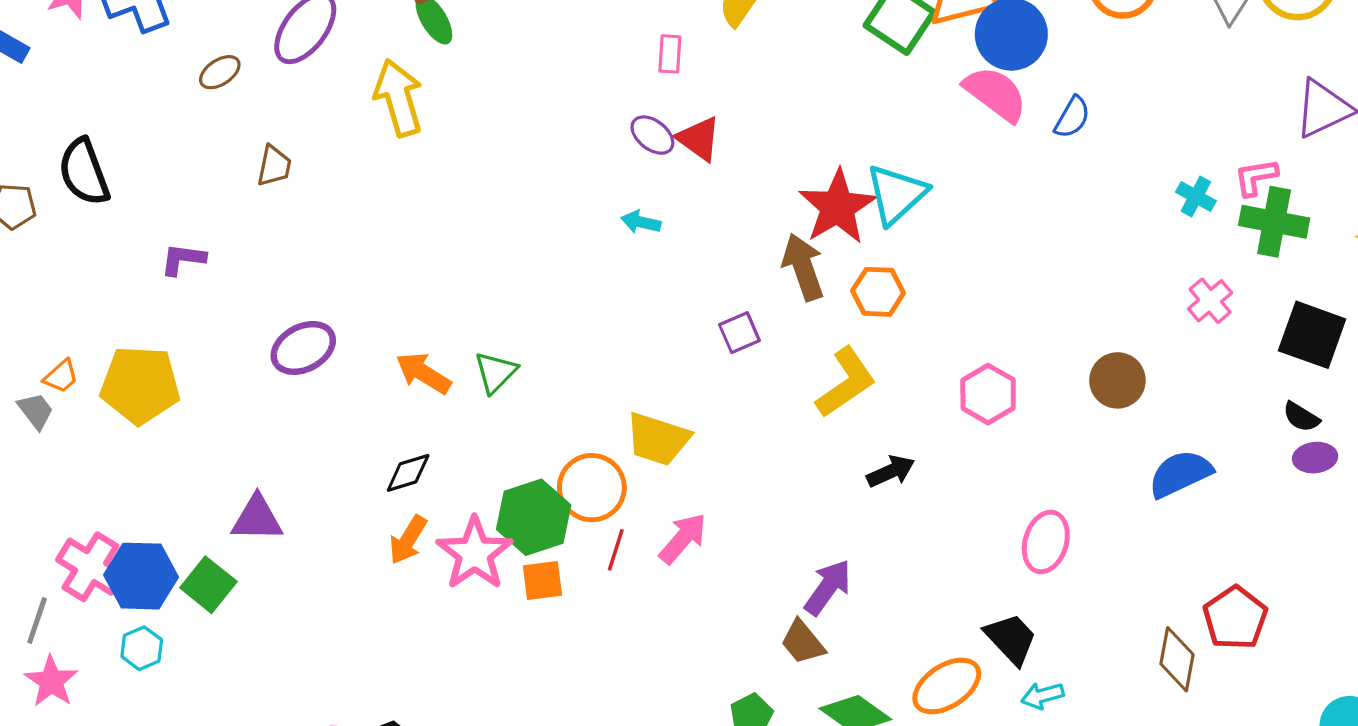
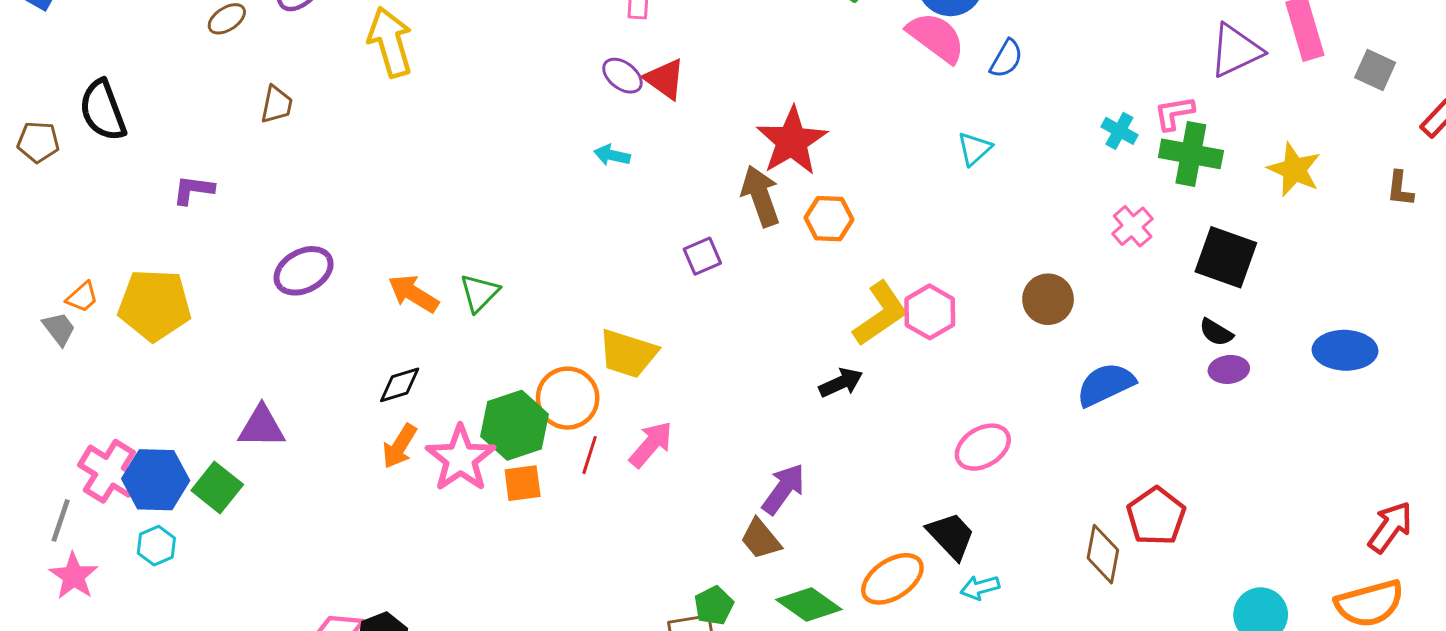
cyan triangle: (896, 194) -> (974, 149), moved, size x0.6
yellow L-shape: (846, 382) -> (880, 314), moved
pink ellipse: (1046, 542) -> (983, 447), turned 42

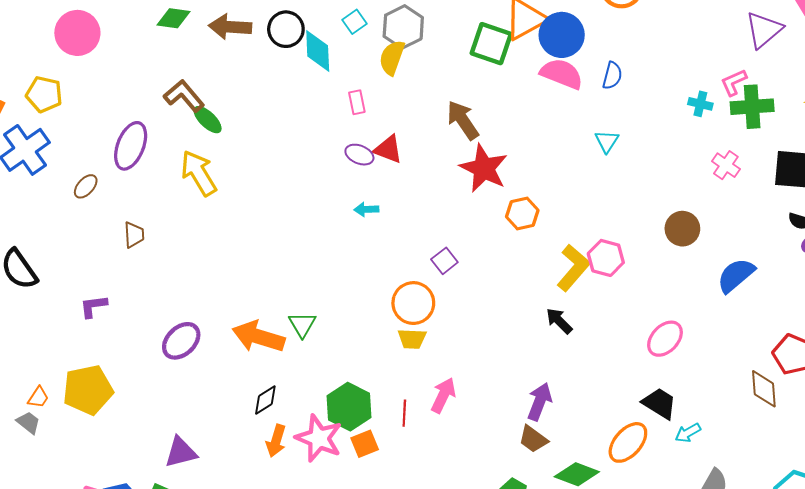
brown arrow: (760, 196) -> (463, 120), moved
orange arrow: (413, 294) -> (258, 337), size x1.4
yellow trapezoid: (628, 354) -> (412, 339), size x0.7
black arrow: (841, 383) -> (559, 321), turned -96
orange circle: (568, 398) -> (413, 303), moved

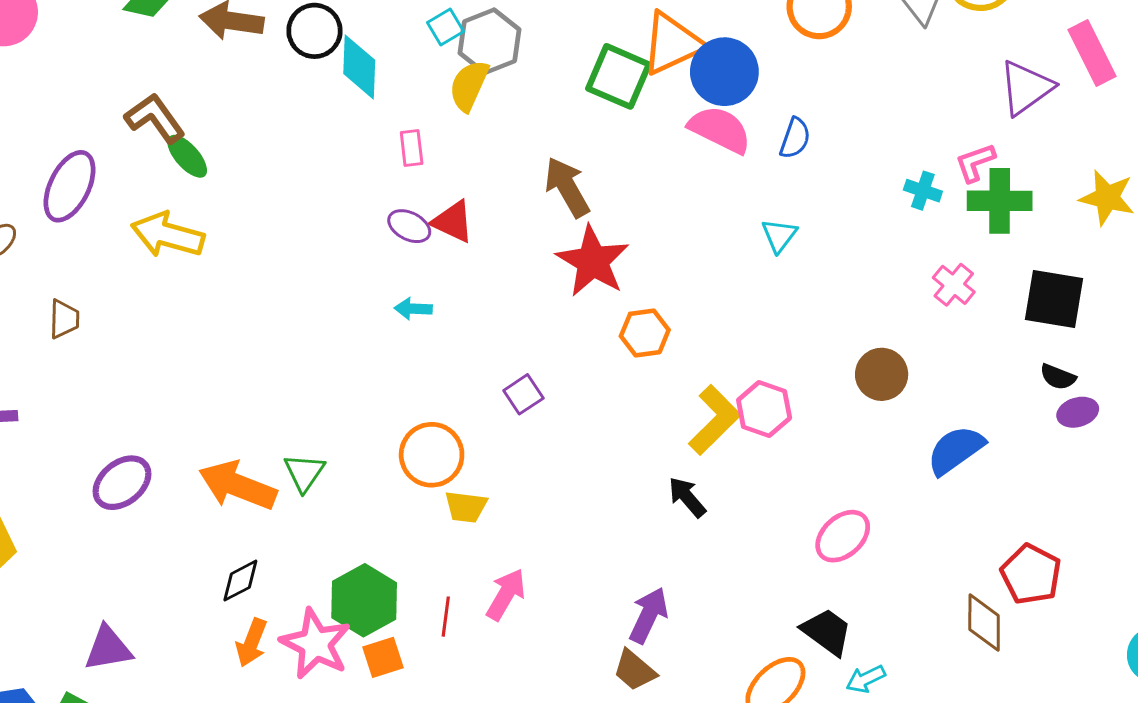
cyan square: (354, 22) -> (445, 27), moved
yellow arrow: (199, 173) -> (168, 235), turned -48
orange circle: (413, 303) -> (432, 455), moved

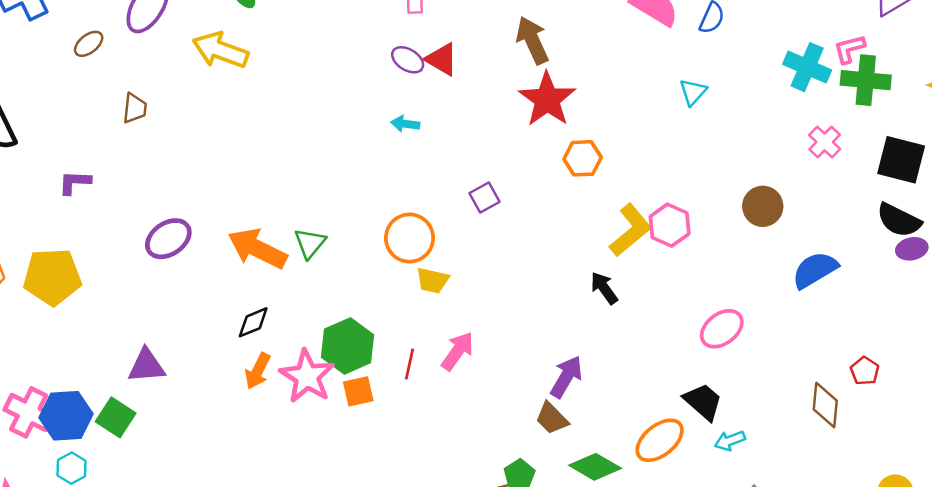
cyan cross: (923, 191) -> (807, 67), size x1.6
black semicircle: (1058, 377) -> (899, 220), size x1.6
red pentagon: (1031, 574) -> (865, 371), size x0.6

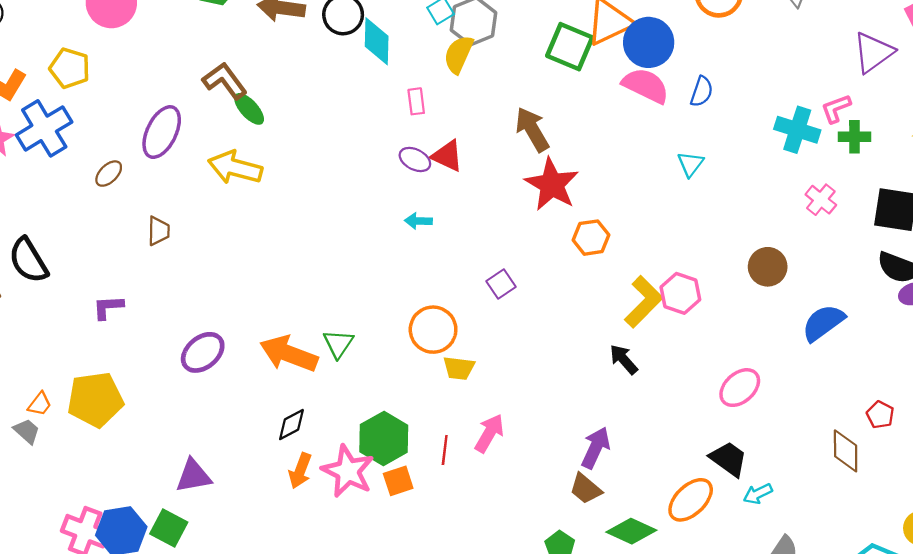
green cross: (866, 80) -> (854, 137), size x0.7

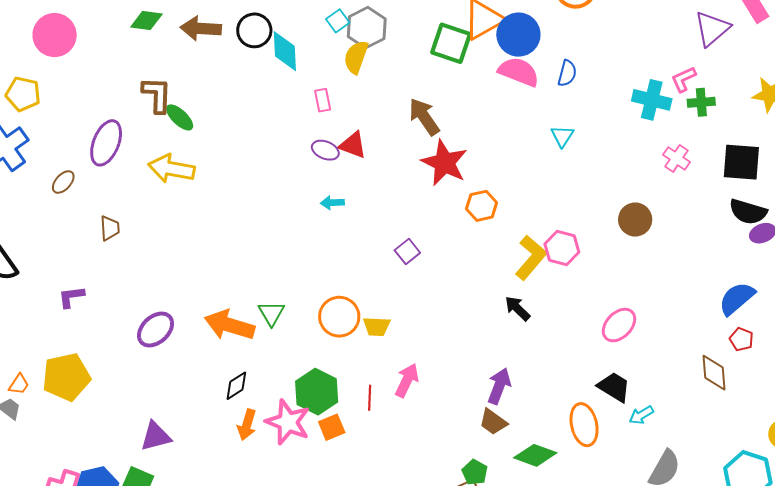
brown L-shape: (225, 81) -> (157, 95), turned 42
blue semicircle: (823, 323) -> (737, 299), moved
orange circle: (433, 330) -> (339, 317), moved
orange ellipse: (691, 500) -> (584, 425), turned -54

